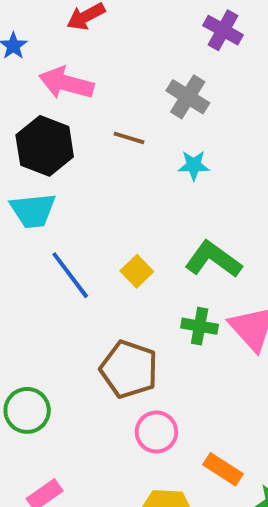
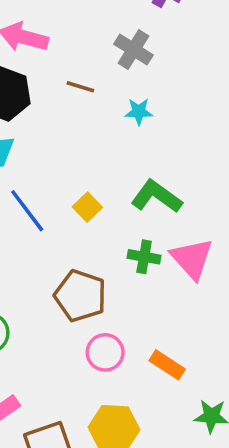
orange rectangle: (223, 469) -> (167, 365), moved

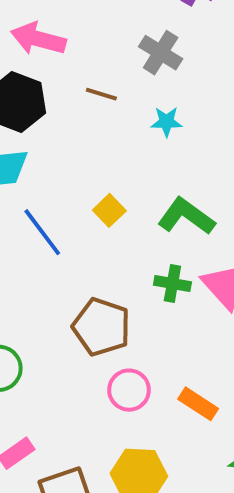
yellow square: (87, 207) -> (109, 210), moved

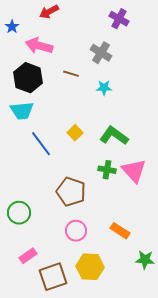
pink circle: (129, 390) -> (76, 231), moved

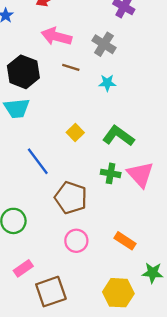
pink arrow: (39, 46) -> (56, 36), moved
blue line: (41, 144) -> (38, 161), moved
yellow hexagon: (90, 267) -> (118, 293), moved

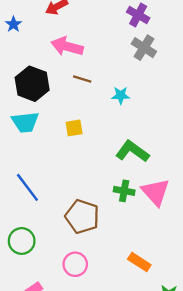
gray cross: (104, 44) -> (144, 48), moved
yellow square: (75, 133) -> (74, 128), moved, turned 35
blue line: (38, 161) -> (27, 187), moved
pink circle: (76, 241) -> (75, 264), moved

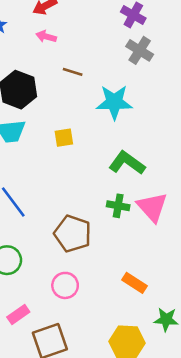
pink arrow: (67, 46) -> (46, 37), moved, size x0.6
brown line: (82, 79) -> (73, 72), moved
cyan star: (121, 95) -> (114, 102), size x1.8

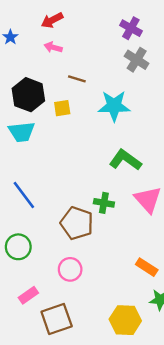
yellow square: (64, 138) -> (62, 108), moved
green cross: (118, 206) -> (104, 203), moved
orange rectangle: (135, 283) -> (147, 267), moved

